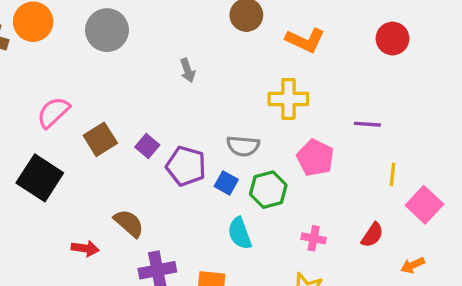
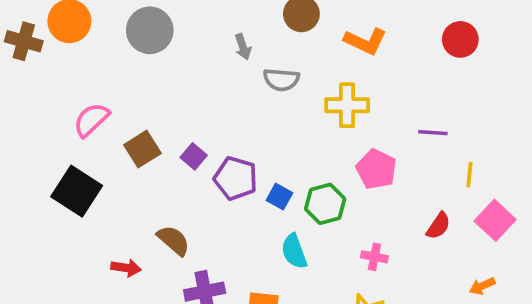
gray arrow: (188, 70) -> (243, 47), moved
gray semicircle: (243, 146) -> (281, 80), moved
yellow line: (393, 175) -> (469, 175), moved
red semicircle: (372, 235) -> (438, 226), moved

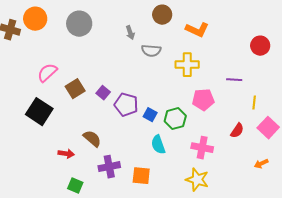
red circle: (460, 39) -> (260, 46), moved
pink pentagon: (376, 169) -> (203, 100), turned -30
pink cross: (374, 257) -> (202, 148), size x1.5

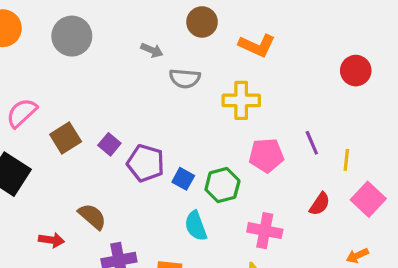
gray arrow: (130, 33) -> (152, 50), turned -48
purple line: (234, 80) -> (312, 143), moved, turned 63

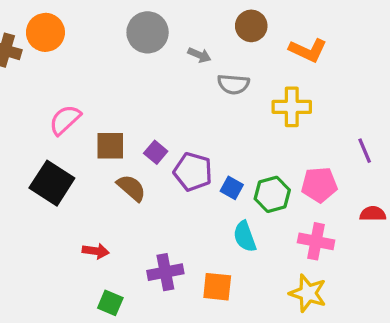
gray circle: (72, 36) -> (148, 32), moved
brown square: (66, 138) -> (110, 146), turned 32
pink pentagon: (266, 155) -> (319, 185), moved
red semicircle: (320, 204) -> (373, 214), turned -125
brown semicircle: (92, 216) -> (131, 188), moved

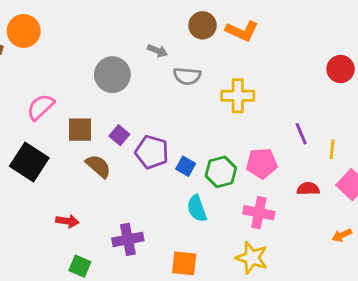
gray circle: (148, 32) -> (112, 75), moved
orange L-shape: (308, 50) -> (242, 31), moved
orange square: (217, 287) -> (184, 263), moved

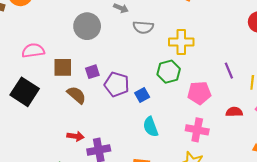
pink semicircle: (41, 107) -> (33, 51), turned 35
purple square: (119, 135) -> (92, 72), turned 32
blue square: (186, 166) -> (142, 95), turned 32
green hexagon: (221, 172) -> (169, 72), moved
red arrow: (67, 221) -> (75, 136), moved

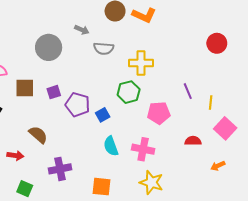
brown semicircle: (77, 95) -> (38, 135), moved
red semicircle: (234, 112) -> (193, 141), moved
pink cross: (197, 130) -> (143, 149), moved
red arrow: (75, 136) -> (15, 155), moved

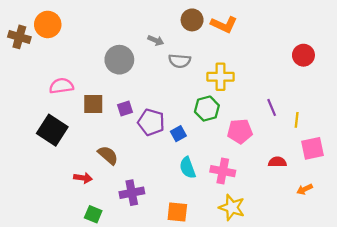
pink square: (225, 128) -> (313, 148), turned 35

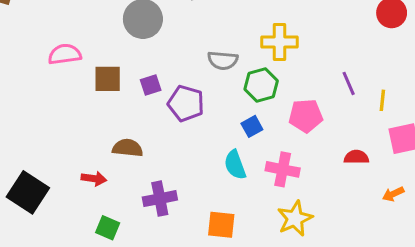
gray semicircle: (180, 61) -> (223, 60), moved
black square: (52, 130) -> (28, 192), moved
blue square: (178, 134) -> (252, 126), moved
brown semicircle: (108, 155) -> (128, 148), turned -35
yellow star: (232, 207) -> (295, 219), turned 30

